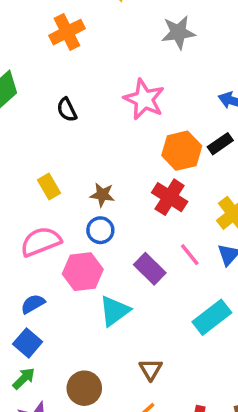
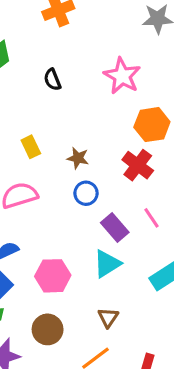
blue circle: (100, 230) -> (86, 193), moved
pink hexagon: (83, 272) -> (53, 276), moved
cyan triangle: (114, 311) -> (107, 264), moved

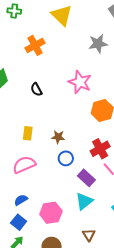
yellow rectangle: (31, 147) -> (28, 133), turned 40
red cross: (138, 165) -> (100, 149), moved, turned 30

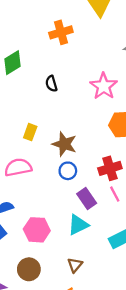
brown star: (58, 137) -> (64, 144), size x1.5

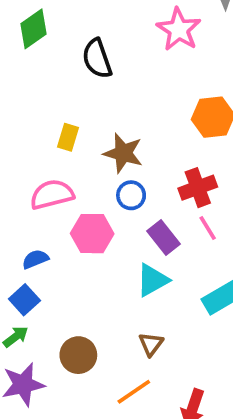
black semicircle: (51, 84) -> (97, 59), size x1.5
pink star: (104, 86) -> (179, 29), moved
pink hexagon: (37, 230) -> (92, 234), moved

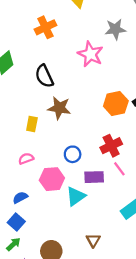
brown star: (123, 153) -> (59, 108), moved
pink semicircle: (52, 194) -> (26, 159), size x0.6
purple rectangle: (163, 238) -> (94, 177), turned -48
cyan triangle: (152, 280) -> (76, 196), moved

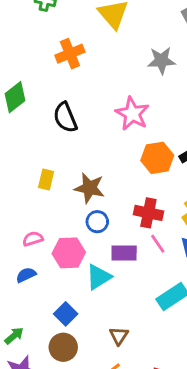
pink star: (90, 54) -> (132, 114), moved
brown star: (59, 108) -> (89, 188), moved
red cross: (111, 146) -> (148, 213), turned 35
pink semicircle: (26, 159) -> (33, 239), moved
blue square: (16, 222) -> (66, 314), moved

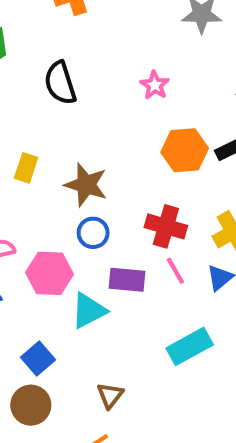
pink star: (132, 114) -> (155, 85), size x0.6

